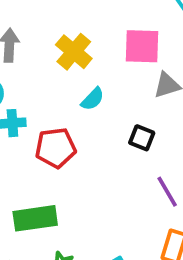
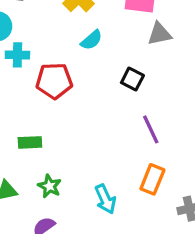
green rectangle: (35, 218) -> (30, 142), size x0.6

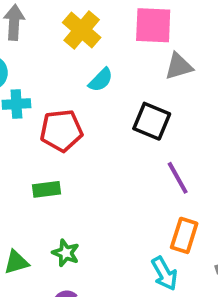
black square: (132, 79) -> (152, 121), size x1.4
green rectangle: (30, 142) -> (47, 189), moved
cyan arrow: (105, 199) -> (164, 273), moved

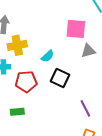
yellow cross: (82, 30) -> (17, 45), moved, turned 36
black square: (152, 121) -> (60, 78), moved

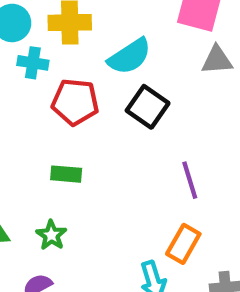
cyan semicircle: (48, 56) -> (130, 56), size x1.5
green rectangle: (17, 112) -> (66, 174), moved

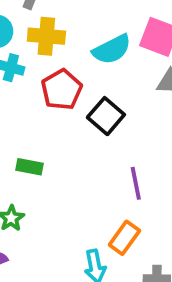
cyan semicircle: (130, 56) -> (112, 49), moved
red pentagon: (75, 102) -> (62, 90), moved, turned 30

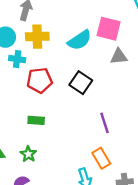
red pentagon: (62, 90) -> (40, 80), moved, turned 30
orange rectangle: (124, 238) -> (101, 158), turned -60

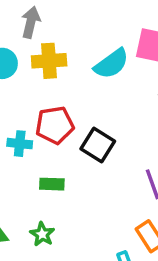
cyan cross: (17, 59) -> (20, 144), moved
black square: (81, 83) -> (98, 145), moved

